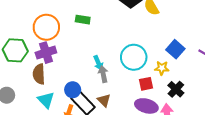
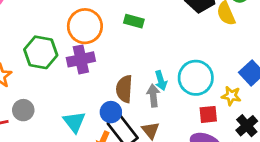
cyan arrow: (98, 63) -> (161, 81), moved
brown semicircle: (39, 74) -> (124, 89), moved

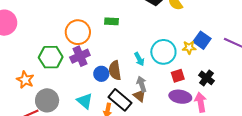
gray arrow: (153, 96) -> (142, 84), moved
yellow star: (231, 96) -> (189, 47), moved
gray circle: (23, 110) -> (47, 100), size x1.5
blue circle: (111, 112) -> (101, 74), moved

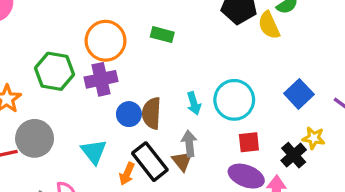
yellow star: (189, 47) -> (314, 138), moved

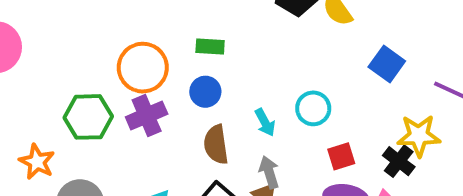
blue square: (299, 94) -> (387, 64), moved
cyan circle: (234, 100) -> (313, 108), size x0.7
blue circle: (129, 114) -> (205, 92), moved
yellow star: (314, 138) -> (419, 136), size x1.5

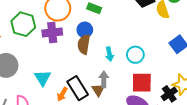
brown semicircle: (216, 145) -> (84, 44), moved
red square: (341, 156) -> (142, 83), size x1.5

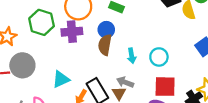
cyan triangle: (43, 78) -> (61, 79), turned 36
gray arrow: (104, 79) -> (125, 82), turned -70

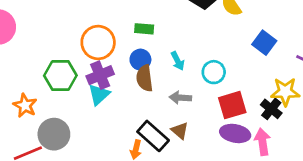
cyan arrow: (132, 56) -> (178, 61), moved
cyan triangle: (61, 79) -> (99, 95), moved
gray arrow: (125, 82) -> (180, 98), moved

